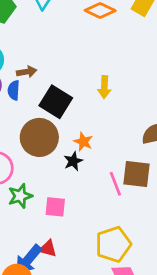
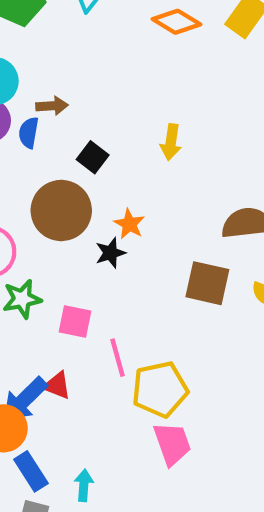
black square: (56, 102) -> (93, 157), size x0.6
pink line: (115, 184) -> (118, 358), moved

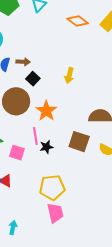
brown arrow: (52, 106) -> (23, 62), moved
orange star: (129, 224) -> (46, 111), size x1.5
black star: (110, 253) -> (46, 147), moved
pink line: (118, 358) -> (35, 136), moved

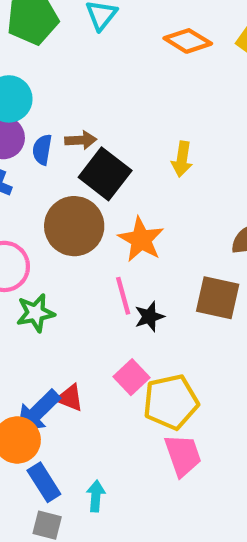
black square: (33, 79) -> (105, 174), size x1.6
pink square: (17, 153) -> (132, 377), moved, turned 35

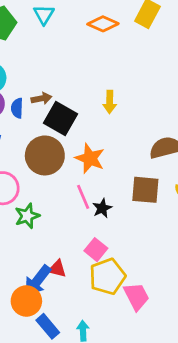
yellow pentagon: (171, 402) -> (107, 276), moved

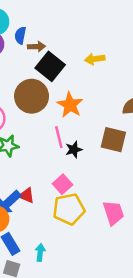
yellow arrow: (110, 102) -> (95, 59), turned 72
blue semicircle: (17, 108) -> (20, 35), moved
pink trapezoid: (136, 296) -> (113, 213), moved

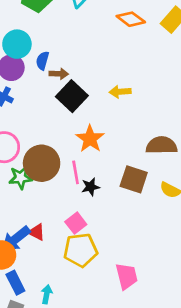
brown circle: (32, 96) -> (42, 163), moved
pink trapezoid: (113, 213) -> (127, 276), moved

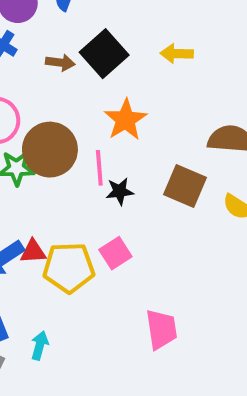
brown arrow: (59, 74) -> (60, 63), moved
pink square: (76, 223) -> (115, 253), moved
red triangle: (36, 232) -> (33, 252), turned -36
yellow pentagon: (81, 250) -> (69, 268), moved

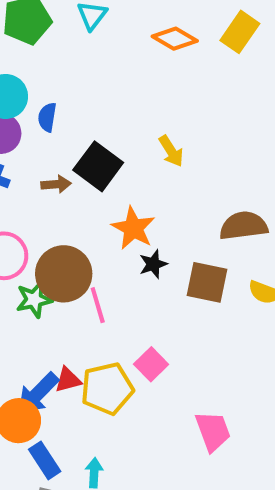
yellow arrow: (177, 54) -> (171, 151), turned -112
pink line: (99, 168) -> (98, 305), moved
black star: (120, 191) -> (153, 264), moved

